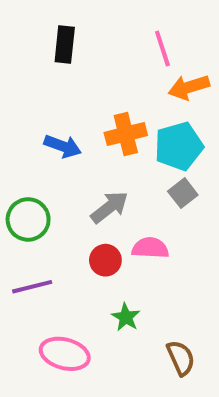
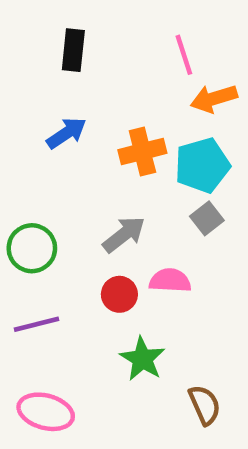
blue arrow: (63, 146) -> (66, 133), moved, turned -54
green star: (126, 317) -> (142, 359), size x1.4
pink ellipse: (65, 354) -> (46, 412), moved

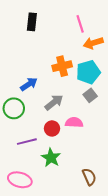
blue arrow: (66, 133) -> (29, 84), moved
purple line: (36, 324) -> (27, 142), moved
green star: (142, 359) -> (51, 158), moved

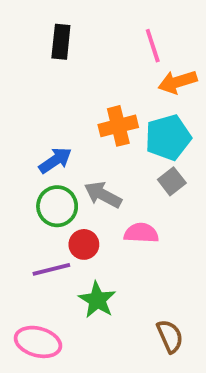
gray arrow: (54, 102) -> (103, 195), turned -114
green circle: (14, 108) -> (57, 206), moved
red circle: (52, 128) -> (84, 244), moved

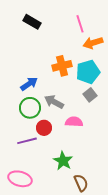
black rectangle: (61, 42) -> (32, 22), turned -66
green star: (97, 300) -> (63, 161), moved
brown semicircle: (170, 336) -> (81, 183), moved

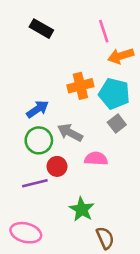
cyan pentagon: (88, 72) -> (114, 94), turned 30

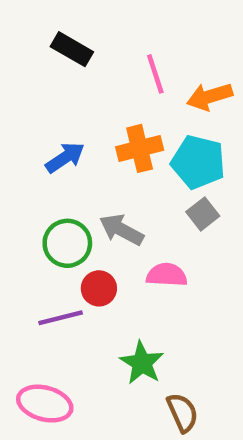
pink line: (104, 31) -> (155, 74), moved
blue arrow: (38, 109) -> (65, 157), moved

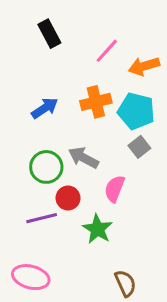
black rectangle: (72, 49) -> (49, 34), turned 32
pink line: (155, 74) -> (107, 51), turned 60
pink semicircle: (167, 275) -> (115, 189), turned -72
green star: (142, 363) -> (97, 229), moved

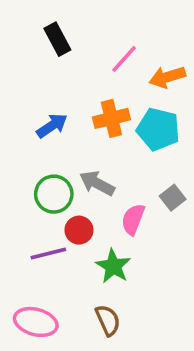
gray square: (139, 147) -> (173, 198), moved
brown semicircle: (125, 283) -> (108, 320), moved

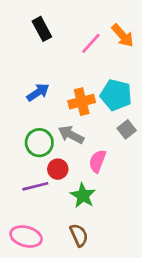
orange arrow: (167, 77) -> (123, 36), moved, turned -115
orange cross: (111, 118) -> (82, 102), moved
gray square: (173, 198) -> (127, 129), moved

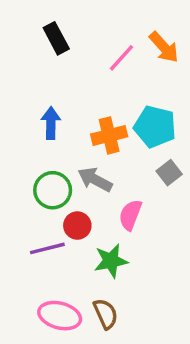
blue arrow: (38, 92) -> (51, 123), turned -55
green star: (83, 196) -> (111, 261), turned 30
pink ellipse: (26, 237) -> (60, 316), moved

